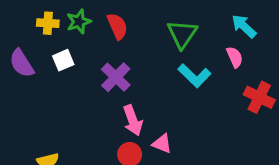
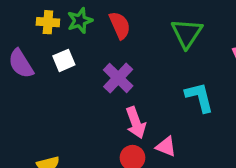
cyan L-shape: (194, 76) -> (199, 97), moved, turned -148

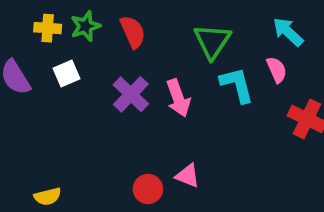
cyan L-shape: (199, 97) -> (237, 85), moved
pink arrow: (136, 123) -> (178, 98), moved

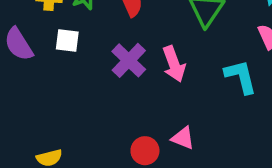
white square: (67, 73) -> (67, 41), turned 30
cyan L-shape: (237, 85) -> (241, 77), moved

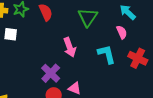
purple cross: (129, 60) -> (51, 73), moved

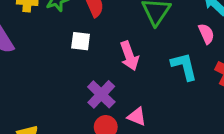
white square: (11, 34) -> (81, 41), moved

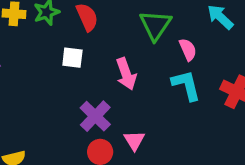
pink semicircle: (206, 34) -> (188, 50), moved
pink triangle: (137, 117) -> (134, 141), turned 36

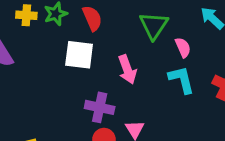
white square: (72, 58) -> (79, 55), size x1.5
purple cross: (95, 116) -> (100, 107), turned -32

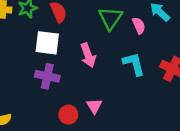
pink semicircle: (183, 47) -> (139, 26), moved
purple cross: (100, 107) -> (47, 76), moved

